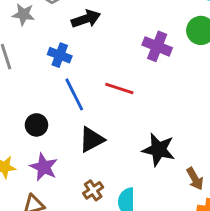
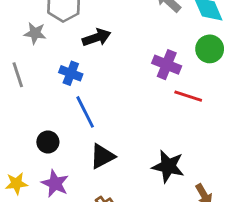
red line: (119, 89) -> (188, 96), moved

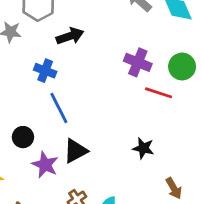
green circle: (210, 49) -> (182, 67), moved
black star: (168, 166) -> (143, 148), moved, size x0.7
purple star: (55, 183) -> (45, 165), moved

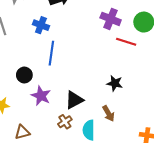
blue line: (59, 108) -> (51, 53), turned 35
black triangle: (76, 151) -> (74, 100), moved
brown arrow: (174, 188) -> (108, 113), moved

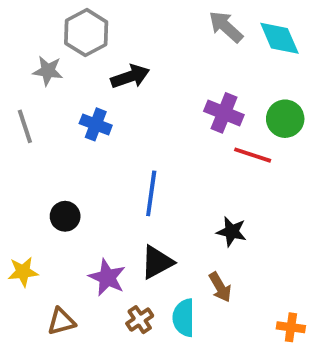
blue line: (51, 53) -> (151, 193), moved
purple star: (41, 96) -> (107, 278), moved
brown cross: (65, 122) -> (140, 320), moved

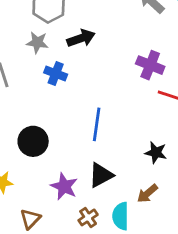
gray star: (48, 71) -> (37, 42), moved
black circle: (65, 216) -> (33, 141), size x1.4
brown arrow: (220, 287) -> (147, 193), turned 80
brown triangle: (61, 322) -> (30, 219), turned -30

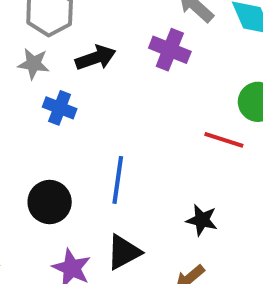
purple cross: (150, 65) -> (170, 50), moved
black circle: (33, 141) -> (50, 202), moved

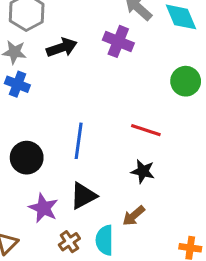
blue cross: (60, 108) -> (17, 84), moved
red line: (224, 140) -> (146, 130), moved

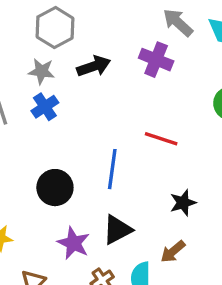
blue cross: (17, 84) -> (45, 107), turned 35
red line: (146, 130) -> (161, 139), moved
black star: (143, 171) -> (183, 203), turned -30

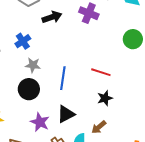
gray star: (42, 71) -> (33, 65), moved
red line: (161, 139) -> (101, 72), moved

